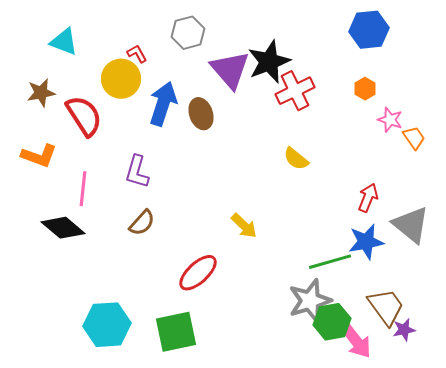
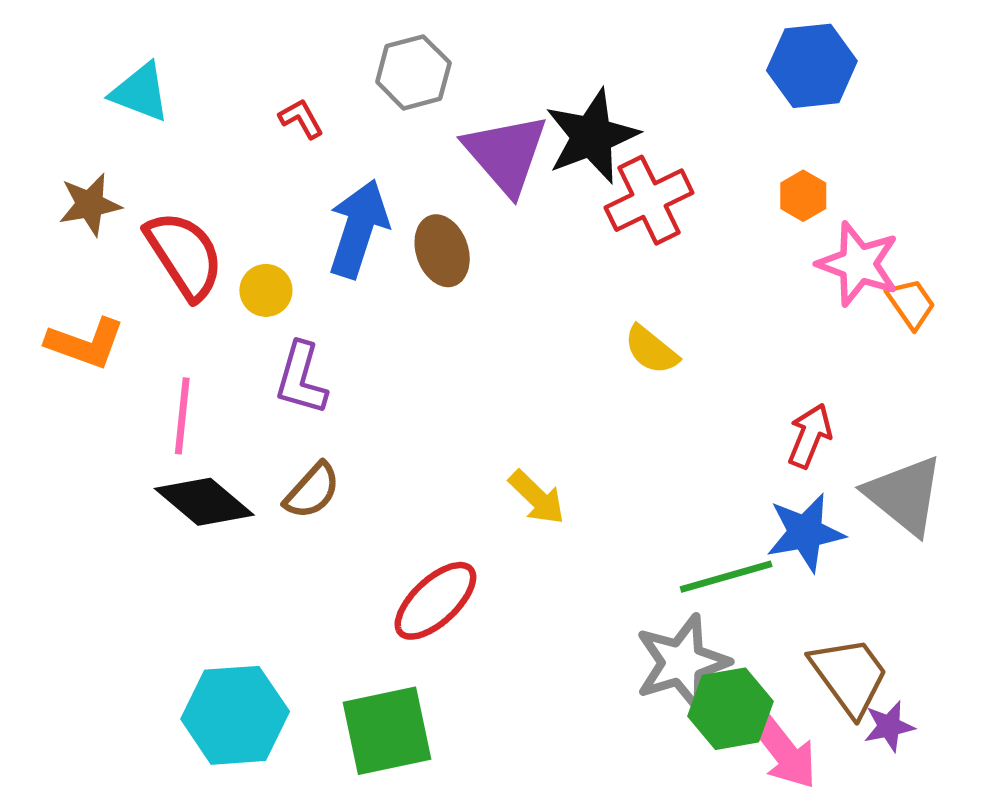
yellow circle: (121, 79) -> (266, 290), moved, size x0.6
pink star: (390, 120) -> (858, 264), size x1.5
black diamond: (63, 228) -> (204, 502), moved

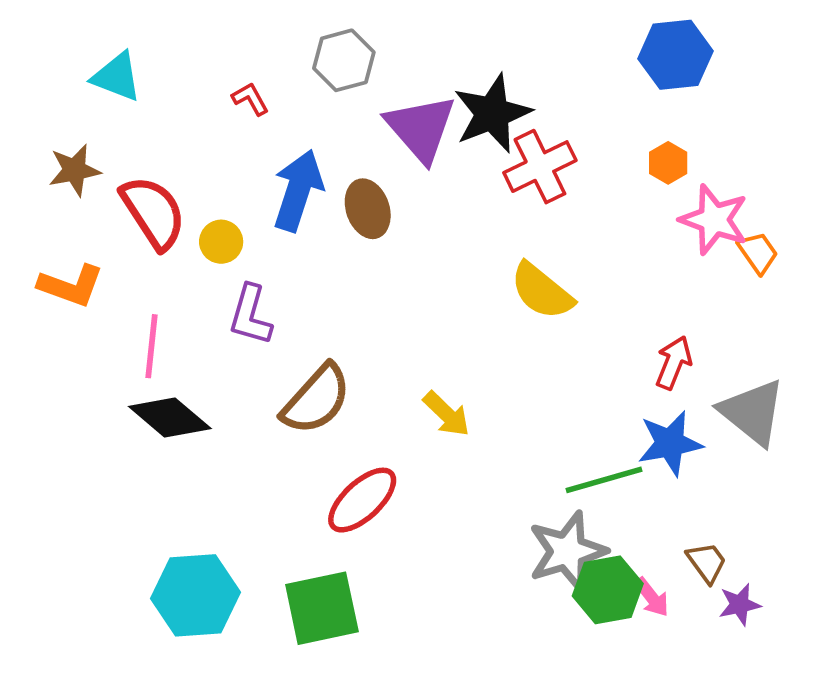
yellow semicircle: (651, 350) -> (542, 291), size x1.4
brown semicircle: (312, 491) -> (316, 399), moved, size x1.5
brown trapezoid: (849, 676) -> (707, 562), size x0.6
pink arrow: (783, 751) -> (652, 597), moved, size x0.6

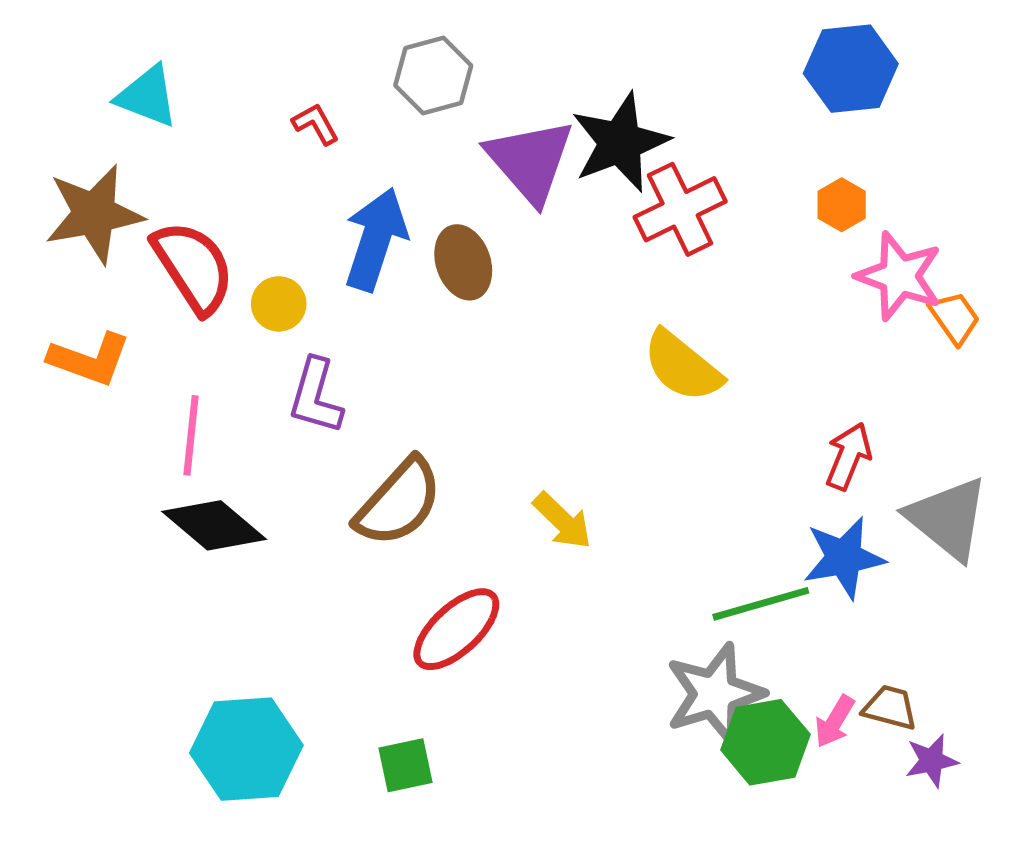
brown star: (75, 170) -> (94, 214), size x1.5
brown trapezoid: (707, 562) -> (890, 708), turned -39
pink arrow: (652, 597) -> (835, 721), moved, turned 69
green square: (322, 608) -> (406, 765), size x0.6

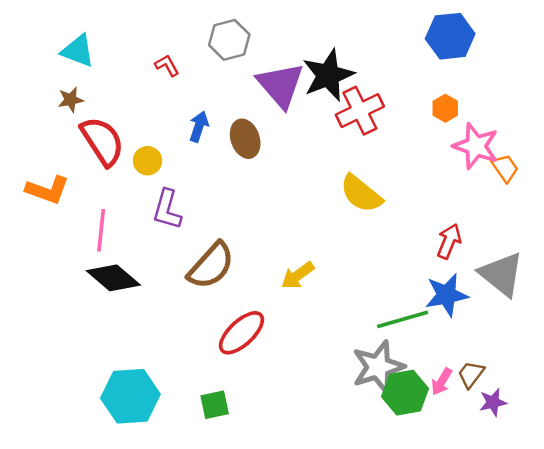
brown star: (94, 214) -> (71, 100), moved, size x0.5
blue arrow: (376, 239) -> (199, 127), size x0.6
yellow arrow: (562, 521) -> (298, 275), turned 100
brown trapezoid: (890, 708) -> (471, 374), turned -68

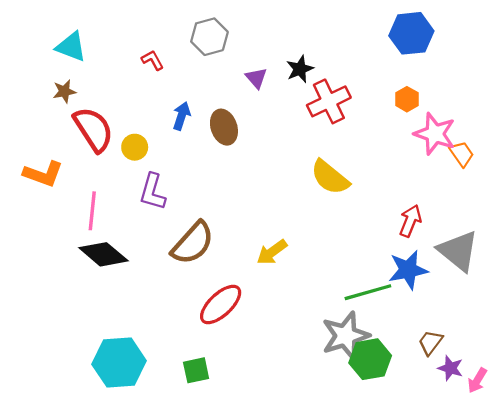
black star: (328, 75) -> (300, 69), size x0.6
purple triangle: (281, 85) -> (256, 78), size x0.5
pink arrow: (442, 382) -> (477, 380), moved
purple star: (493, 402) -> (450, 368), turned 30

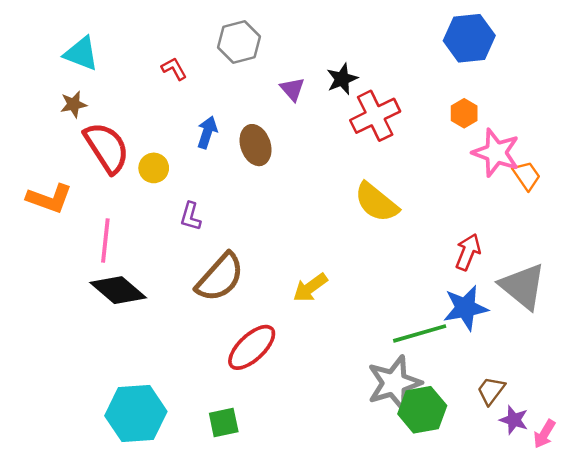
purple L-shape: (153, 192) -> (191, 216), moved, size x0.7

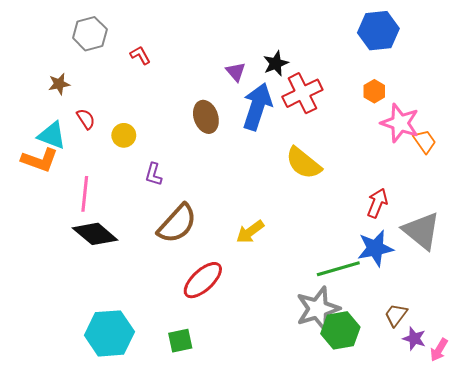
gray hexagon: (239, 42) -> (90, 34), moved
cyan triangle: (81, 53) -> (52, 135), moved
blue arrow: (207, 132) -> (257, 107), moved, size x1.8
red semicircle: (107, 148) -> (86, 119), size x0.5

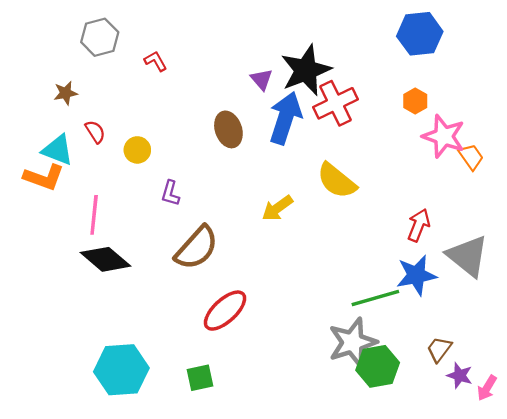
black star: (276, 63) -> (306, 70), size x1.8
yellow arrow: (250, 232) -> (277, 208), moved

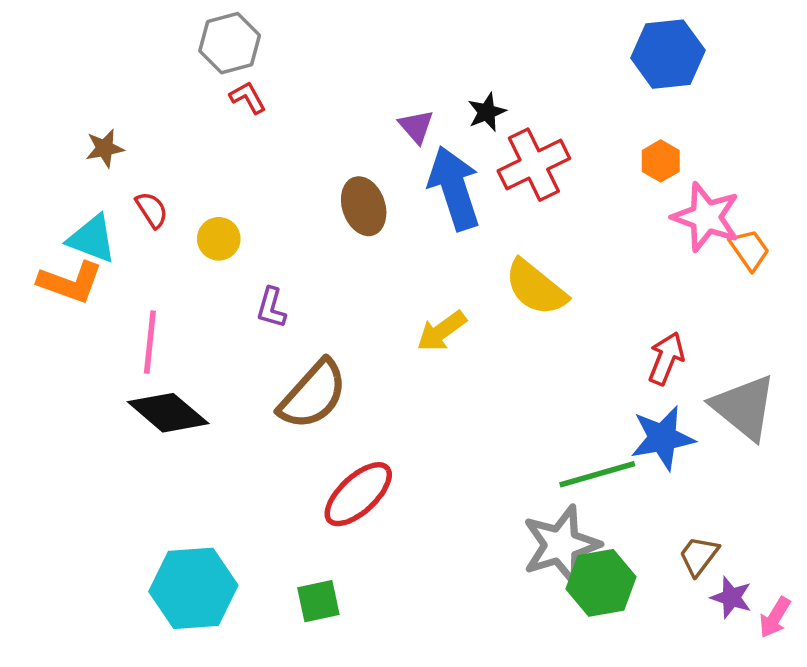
gray hexagon: (100, 37) -> (230, 43), moved
black star: (306, 70) -> (487, 112), size x0.5
blue arrow: (285, 118) -> (454, 188), turned -36

